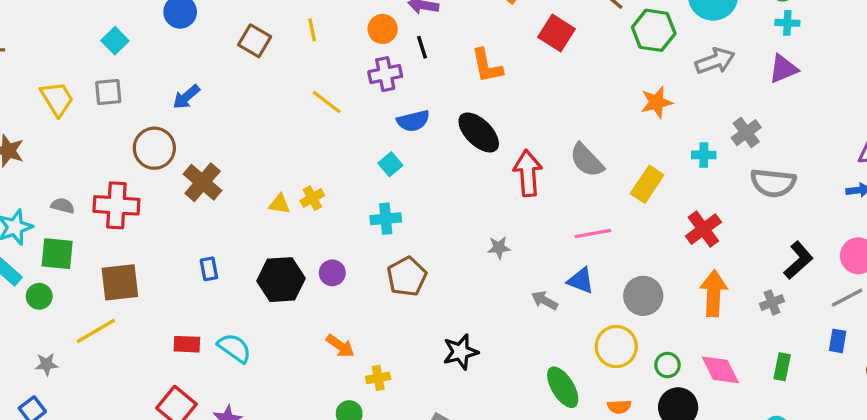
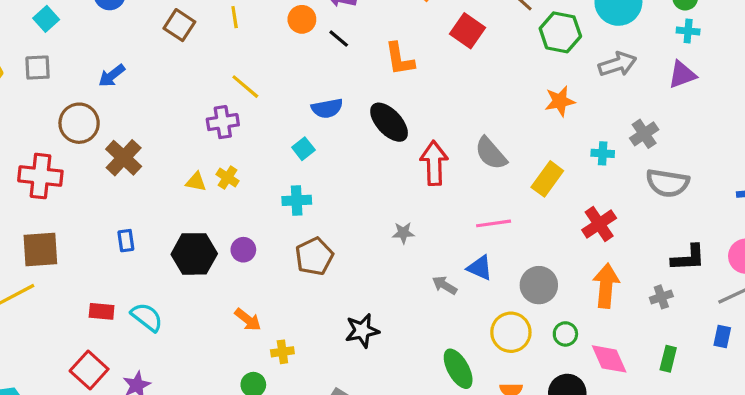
black line: (422, 47) -> (339, 39), turned -35
purple cross: (385, 74) -> (223, 122), moved
yellow cross: (312, 198) -> (228, 178), turned -30
black L-shape: (798, 260) -> (688, 258), turned 36
green circle: (667, 365) -> (565, 334), moved

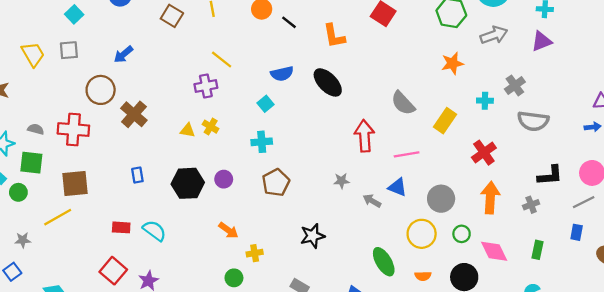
red arrow: (434, 163) -> (364, 136), moved
gray star: (403, 233) -> (341, 181), moved

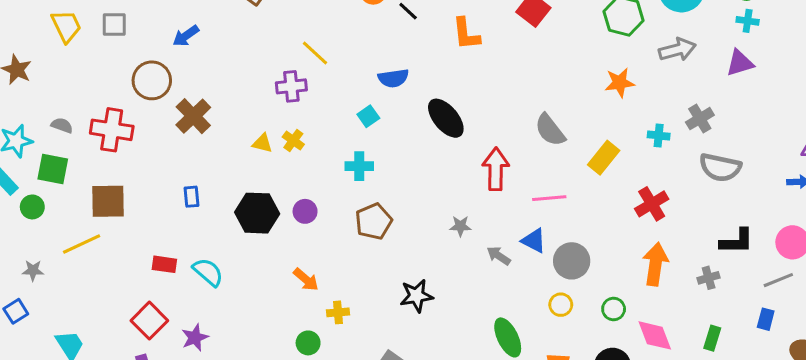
black ellipse: (328, 82) -> (446, 118), moved
gray circle: (441, 199) -> (572, 261), moved
yellow circle: (422, 234) -> (561, 305), size x0.6

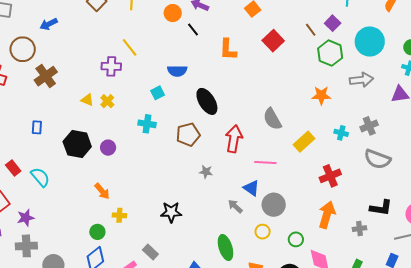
brown pentagon: (374, 221) -> (188, 135), moved
gray arrow: (499, 256) -> (235, 206), moved
red rectangle: (164, 264) -> (13, 168), turned 35

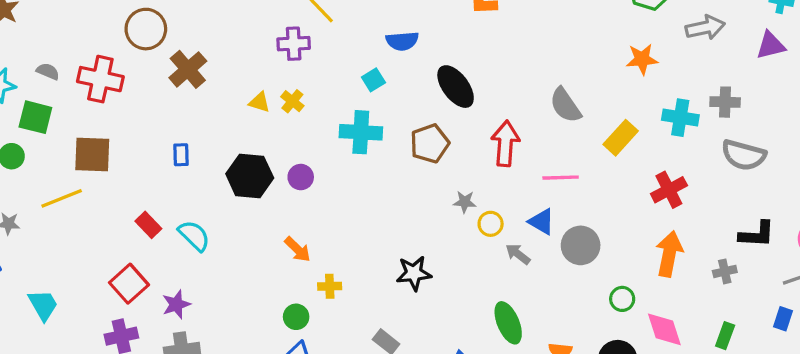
cyan cross: (147, 124) -> (361, 132), size x1.4
gray cross: (369, 126) -> (725, 102), turned 30
cyan cross: (341, 133) -> (680, 118), size x1.5
yellow circle: (263, 232) -> (491, 224), moved

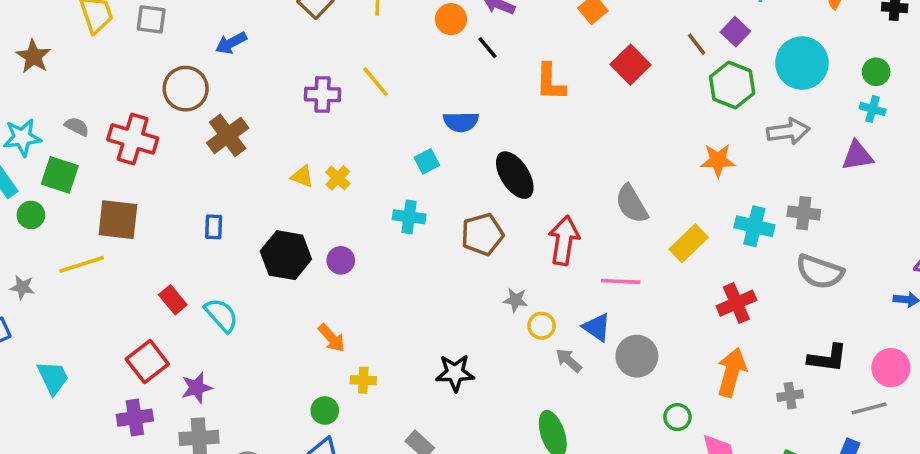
purple cross: (294, 44) -> (323, 94), moved
cyan cross: (361, 132) -> (409, 217), size x0.7

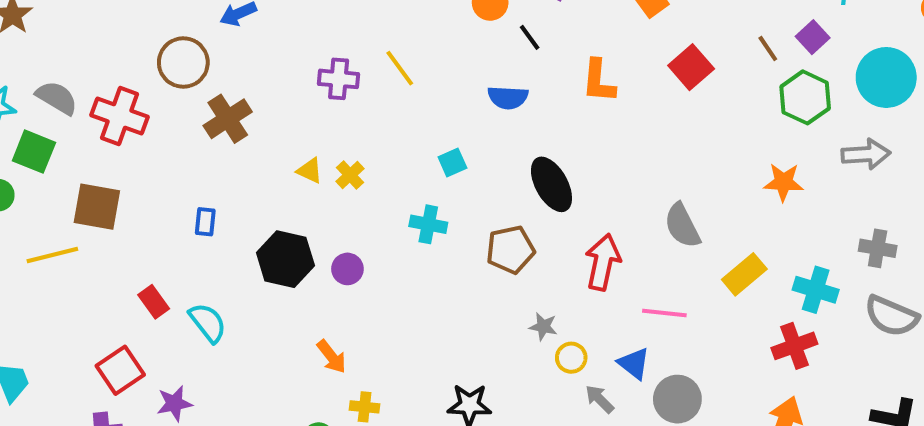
blue semicircle: (461, 122) -> (508, 97), moved
gray semicircle: (77, 127) -> (57, 98), size x1.5
cyan cross: (754, 226) -> (816, 290), moved

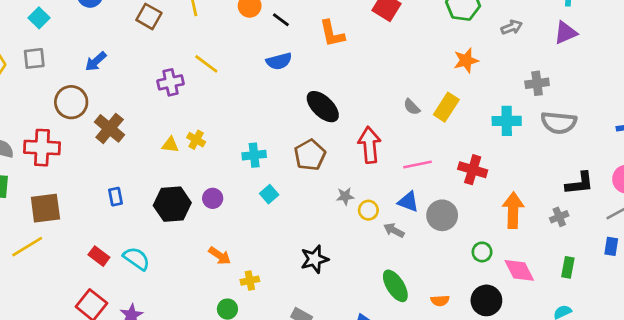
gray arrow: (866, 154) -> (512, 27), size x0.7
cyan square: (452, 163) -> (269, 194), moved
gray semicircle: (682, 226) -> (412, 107), size x0.6
yellow rectangle: (744, 274) -> (446, 107), moved
red cross: (794, 346) -> (473, 170), moved, turned -36

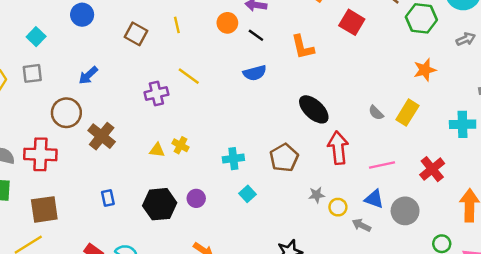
black ellipse: (323, 107) -> (314, 109), moved
red cross: (473, 170) -> (432, 169), turned 35

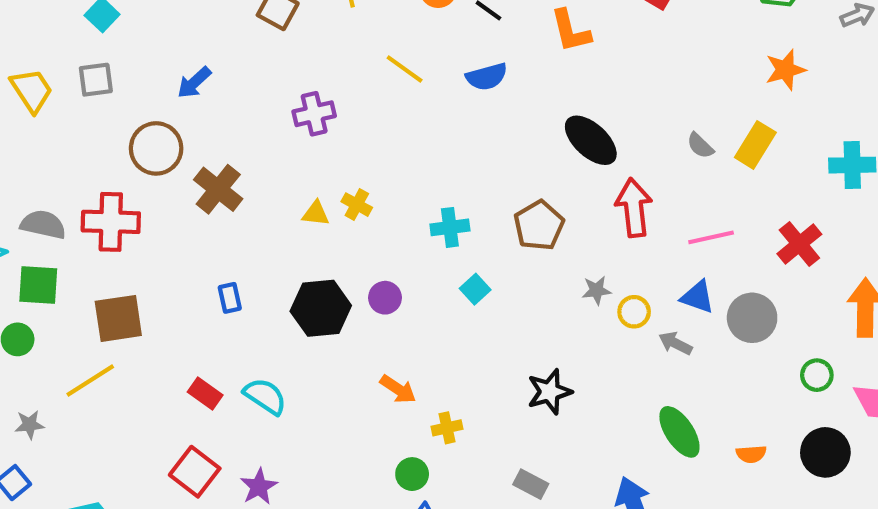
yellow line: (189, 76) -> (405, 69), moved

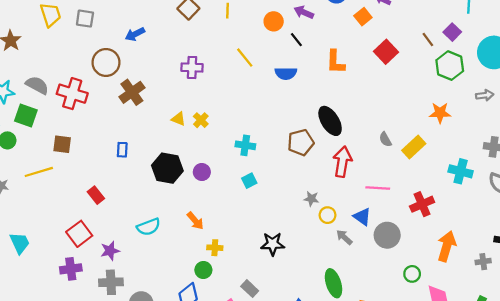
brown pentagon: (539, 225) -> (301, 142), moved
brown square: (118, 318) -> (62, 144), size x0.7
cyan semicircle: (265, 396) -> (149, 227), moved, turned 110
green circle: (412, 474) -> (203, 270), moved

